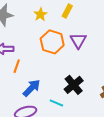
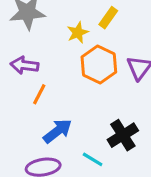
yellow rectangle: (67, 11) -> (108, 18), moved
yellow star: (40, 14) -> (78, 33), moved

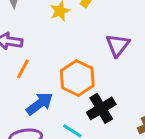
orange hexagon: (99, 64) -> (77, 78), moved

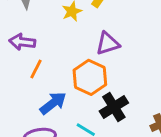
purple triangle: (118, 45) -> (108, 44), moved, turned 35

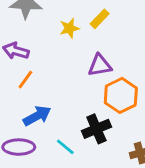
orange hexagon: (90, 77) -> (121, 95), moved

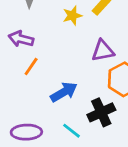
blue arrow: (37, 116) -> (64, 92), moved

